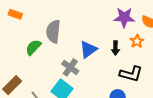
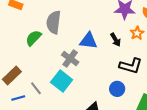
black arrow: (115, 48) -> (116, 40), turned -32
blue triangle: (88, 49) -> (88, 41), turned 42

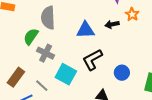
black arrow: (116, 40) -> (112, 24), turned 120
gray cross: (70, 59) -> (46, 53), moved
black L-shape: (131, 66) -> (92, 60), moved, turned 145

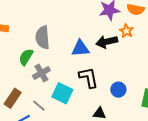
black arrow: (112, 24) -> (107, 42), size x1.5
gray cross: (46, 53) -> (41, 73), turned 36
black L-shape: (92, 60) -> (88, 78), turned 110

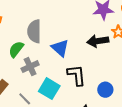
blue triangle: (80, 48) -> (60, 48), moved, turned 42

